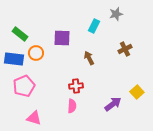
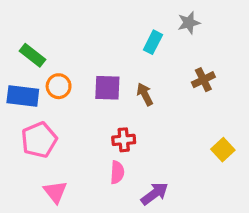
purple square: (62, 38) -> (107, 88), moved
purple arrow: (113, 104) -> (155, 194), moved
pink triangle: (34, 118) -> (55, 192), turned 35

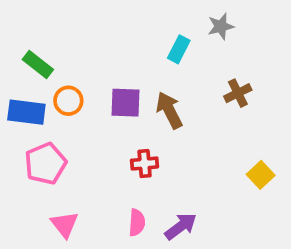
brown arrow: (145, 94) -> (169, 110), size x1.4
pink semicircle: (117, 172) -> (137, 223), moved

